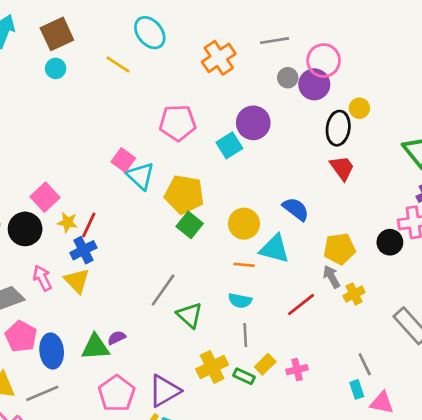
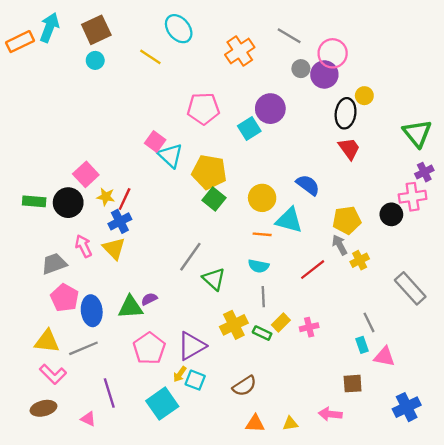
gray line: (274, 41) -> (289, 36), turned 40

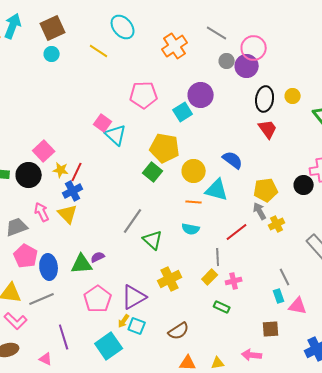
yellow circle: (364, 96) -> (293, 96), moved
yellow pentagon: (209, 172) -> (165, 148), moved
gray line: (263, 297) -> (218, 257), moved
green rectangle: (262, 333) -> (222, 307), moved

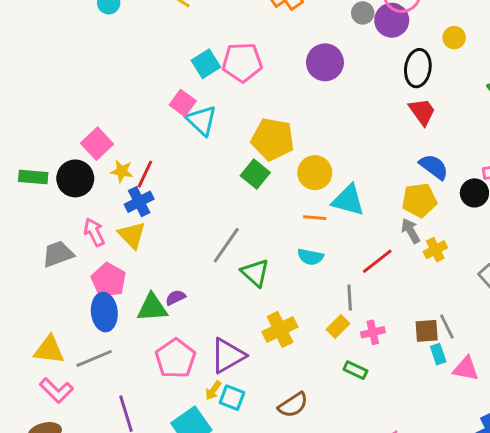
yellow circle: (293, 96) -> (454, 38), moved
cyan square: (183, 112) -> (206, 64), moved
blue semicircle: (233, 160) -> (434, 167), moved
pink pentagon: (26, 256) -> (109, 280), moved
brown square: (271, 329) -> (427, 331), moved

